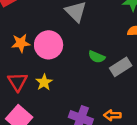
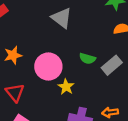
pink circle: (49, 45) -> (48, 66), moved
yellow star: (44, 82) -> (66, 87), moved

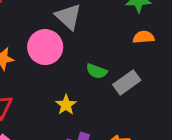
pink circle: (48, 66) -> (45, 47), moved

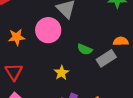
orange semicircle: (144, 37) -> (121, 41), moved

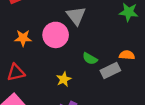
red triangle: (14, 72) -> (16, 72), turned 42

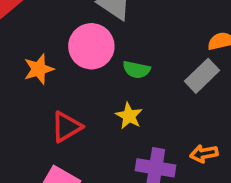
green semicircle: (90, 59) -> (136, 70), moved
red triangle: (16, 72) -> (66, 127), moved

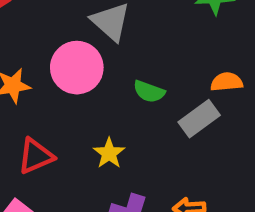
green semicircle: (136, 70) -> (149, 92), moved

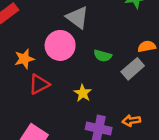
red triangle: (36, 156) -> (39, 84), moved

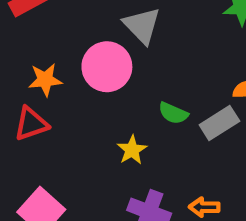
green semicircle: (103, 56) -> (173, 113), moved
red triangle: (39, 84) -> (31, 124), moved

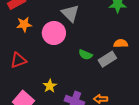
orange star: (45, 80) -> (24, 24), moved
yellow star: (132, 150) -> (50, 86), moved

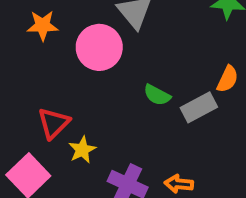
orange semicircle: (121, 43) -> (228, 79), turned 112
red triangle: (18, 60) -> (54, 123), moved, turned -30

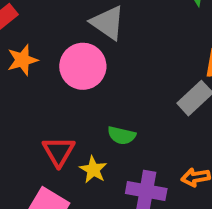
green semicircle: (157, 95) -> (122, 135), moved

